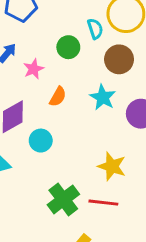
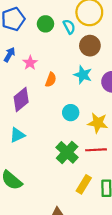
green circle: (68, 47) -> (45, 24), moved
cyan circle: (41, 141) -> (71, 113), moved

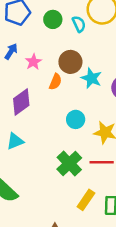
brown circle: (90, 46) -> (70, 62), moved

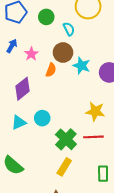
cyan semicircle: (79, 24) -> (69, 29), moved
cyan circle: (76, 119) -> (42, 118), moved
yellow rectangle: (86, 200) -> (64, 167), moved

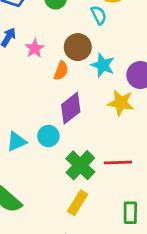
cyan semicircle: (69, 29) -> (99, 15), moved
purple diamond: (22, 89) -> (71, 108), moved
yellow star: (95, 111) -> (121, 103), moved

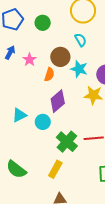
cyan semicircle: (99, 15) -> (81, 40), moved
cyan triangle: (16, 142) -> (19, 115), moved
yellow rectangle: (78, 203) -> (55, 169), moved

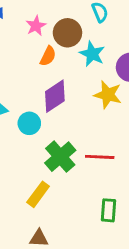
pink star: (29, 60) -> (36, 26), moved

